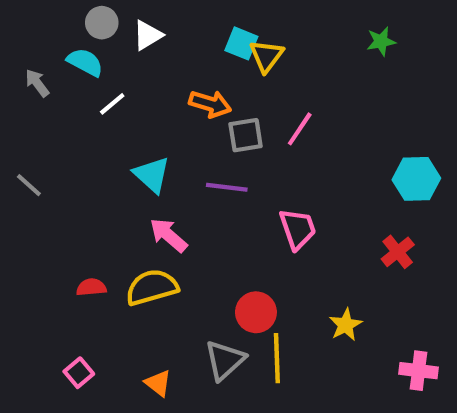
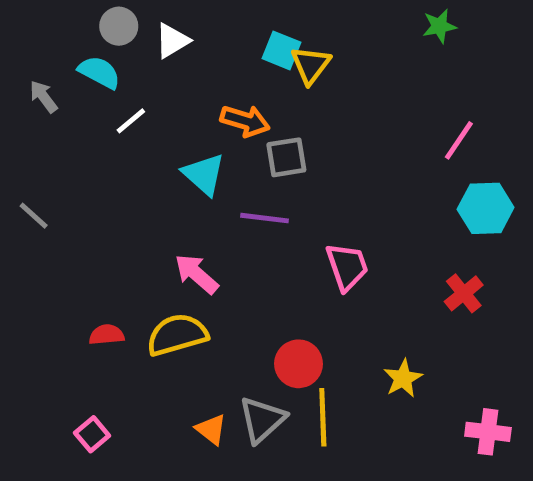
green star: (381, 41) -> (439, 26), moved
pink line: (300, 129) -> (459, 140), moved
cyan triangle: (152, 175) -> (204, 174), moved
orange triangle: (158, 383) -> (211, 429), moved

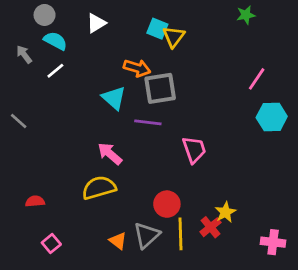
gray circle: (119, 26) -> (45, 15), moved
white line: (131, 121) -> (55, 71), moved
gray square: (286, 157) -> (160, 88), size x1.4
red cross: (464, 293) -> (210, 227), moved
red semicircle: (107, 335) -> (35, 201), moved

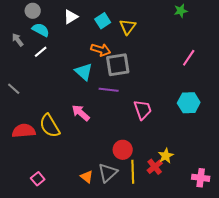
cyan square: (157, 29) -> (103, 21), moved, turned 35
cyan hexagon: (272, 117) -> (189, 103), moved
yellow semicircle: (99, 188) -> (50, 126), moved, turned -105
red semicircle: (35, 201) -> (24, 131), moved, size x1.6

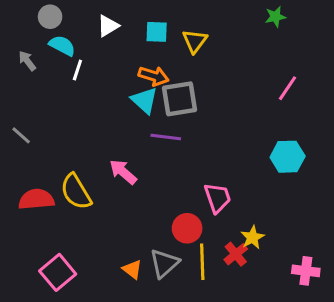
cyan square: (103, 21) -> (157, 32), turned 35
white line: (41, 52) -> (77, 70), moved, turned -32
cyan triangle: (84, 72) -> (144, 100), moved
pink trapezoid: (143, 110) -> (218, 198), moved
pink square: (38, 179) -> (58, 272), size x1.6

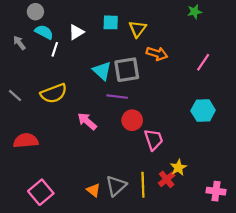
white triangle: (108, 26) -> (76, 32), moved
orange arrow: (154, 76) -> (157, 54), moved
yellow semicircle: (76, 192) -> (54, 93), moved, turned -80
red circle: (187, 228) -> (132, 120), moved

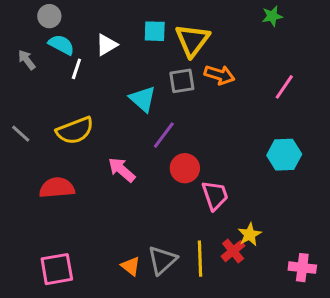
yellow triangle: (138, 29) -> (192, 40), size x1.4
gray square: (127, 70) -> (182, 81), moved, size x0.7
purple line: (117, 97) -> (164, 135), turned -60
red semicircle: (26, 141) -> (57, 188), moved
pink square: (41, 192) -> (57, 269), turned 30

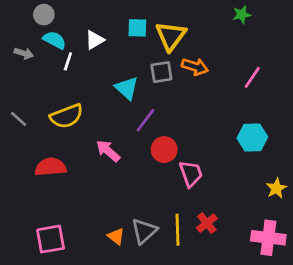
gray arrow: (27, 60) -> (24, 53), turned 144
yellow star: (250, 234) -> (276, 188), moved
pink cross: (302, 268) -> (268, 238), size x1.4

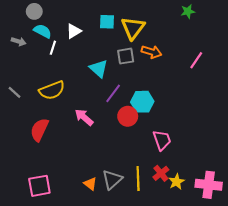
cyan hexagon: (252, 138) -> (142, 102), moved
red semicircle: (51, 167) -> (39, 130), turned -60
pink trapezoid: (191, 174) -> (162, 140), moved
yellow star: (276, 188) -> (176, 182), moved

